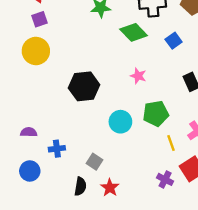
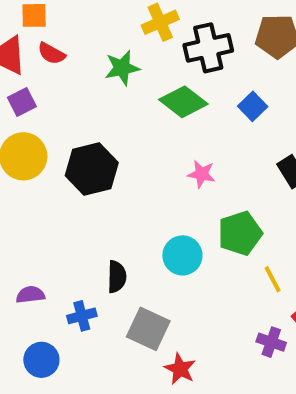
black hexagon: (84, 86) -> (92, 169), moved
gray square: (95, 162) -> (148, 329), size x1.5
black semicircle: (80, 186) -> (117, 277), moved

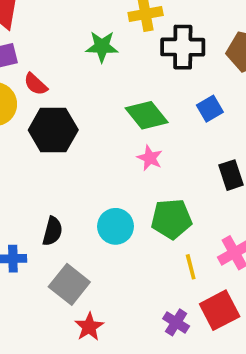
red semicircle: (51, 53) -> (36, 84), moved
green diamond: (183, 102) -> (147, 115), moved

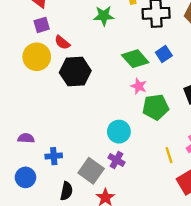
blue square: (210, 109) -> (164, 54), moved
green pentagon: (171, 219) -> (156, 107), moved
black semicircle: (52, 231) -> (66, 191), moved
purple cross: (176, 322) -> (116, 160), moved

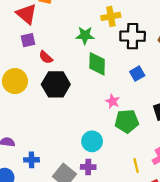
yellow circle: (37, 57) -> (15, 81), moved
green diamond: (135, 59) -> (97, 64), moved, turned 40
purple cross: (116, 160) -> (88, 167), turned -32

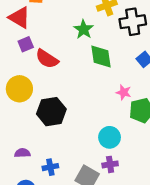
green star: (85, 35) -> (84, 29), turned -30
red semicircle: (46, 57) -> (47, 59), size x1.5
black hexagon: (56, 84) -> (51, 112), moved

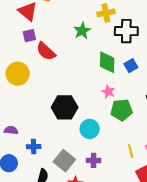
green diamond: (101, 57) -> (107, 62), moved
black hexagon: (51, 112) -> (65, 107), moved
purple cross: (110, 164) -> (94, 160), moved

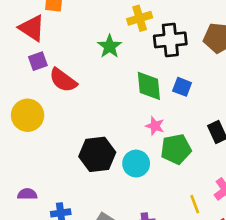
blue square: (131, 66) -> (182, 87), turned -32
cyan circle: (90, 129) -> (136, 164), moved

